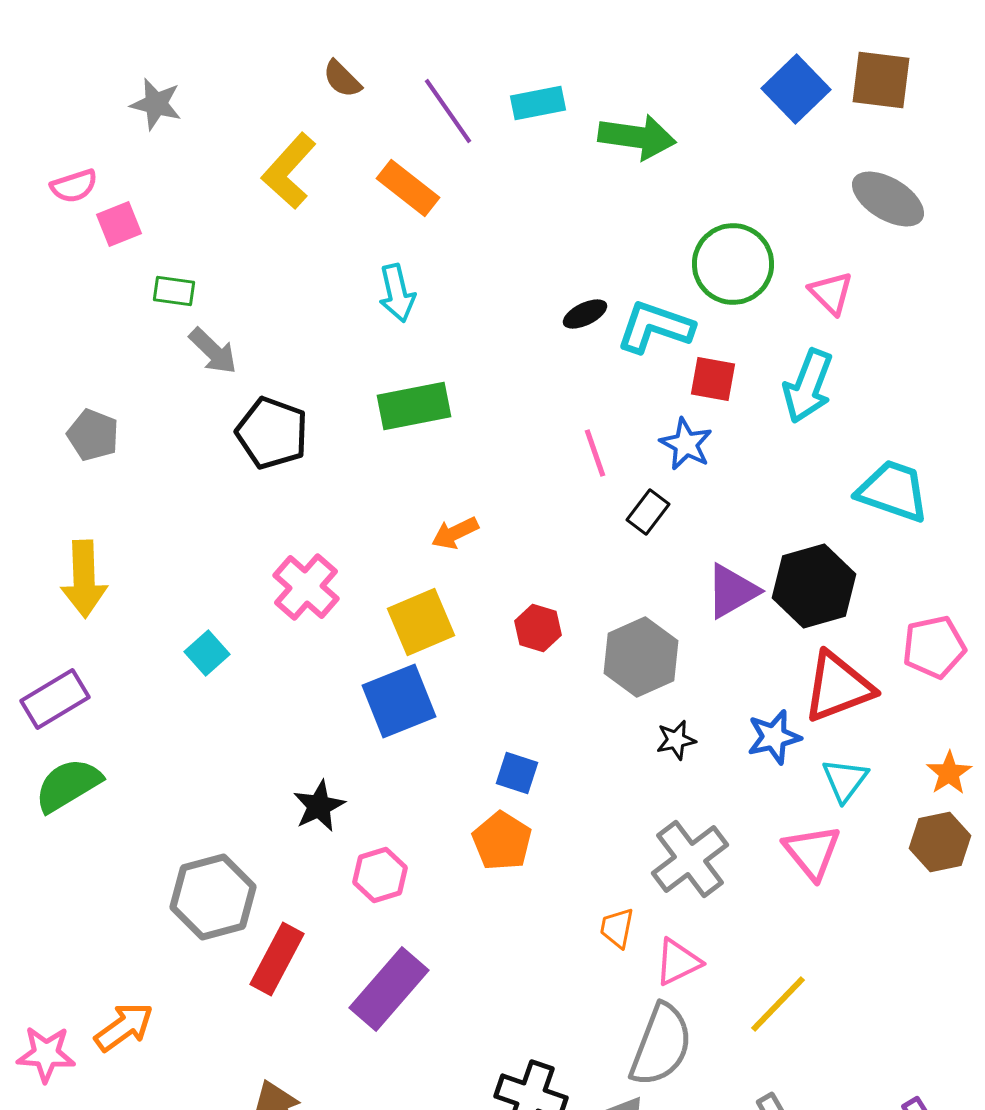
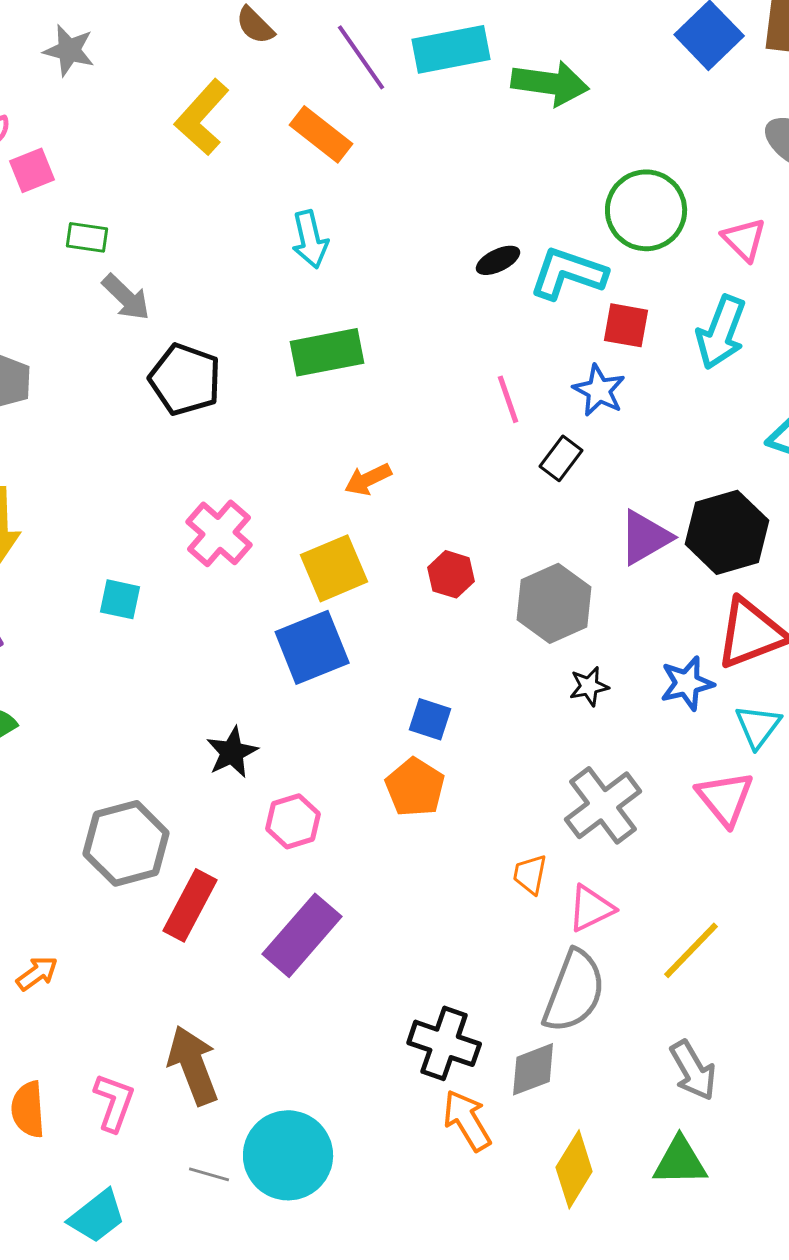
cyan rectangle: (538, 103) -> (451, 49), size x1.4
cyan square: (207, 653) -> (120, 599), turned -36
orange arrow: (124, 1027) -> (37, 973), size x0.7

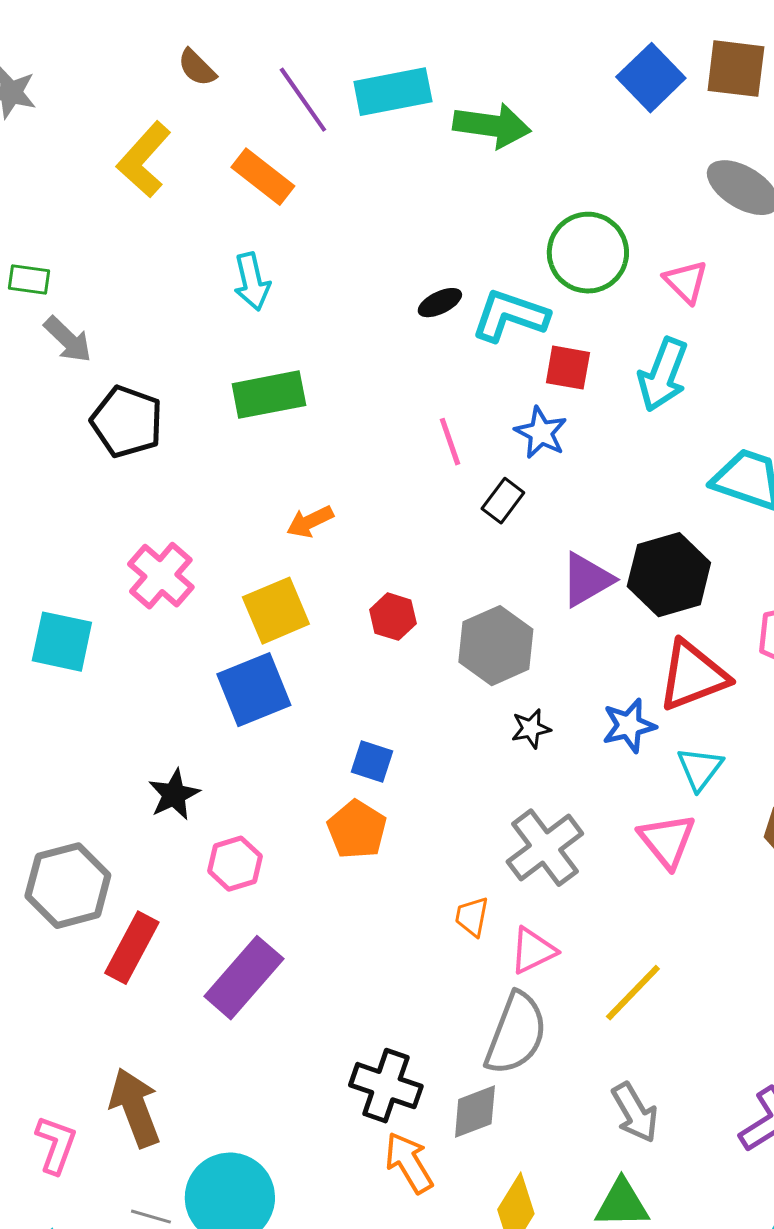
cyan square: (120, 599) -> (62, 642), size x1.5

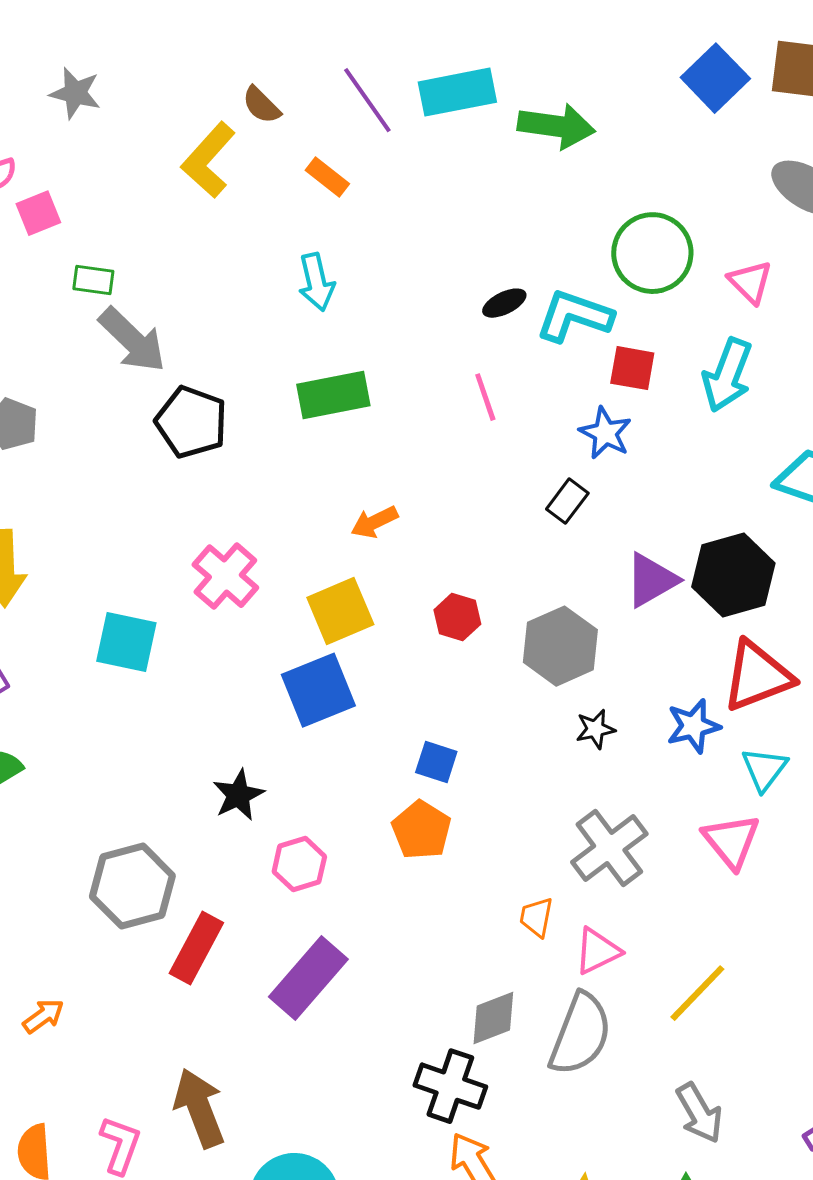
brown semicircle: (197, 68) -> (261, 105), moved
orange rectangle: (263, 177) -> (327, 177), size x0.7
gray arrow: (68, 340) -> (132, 340), size x1.4
pink line: (450, 442) -> (485, 397), moved
gray diamond: (475, 1112) -> (493, 1018), moved

